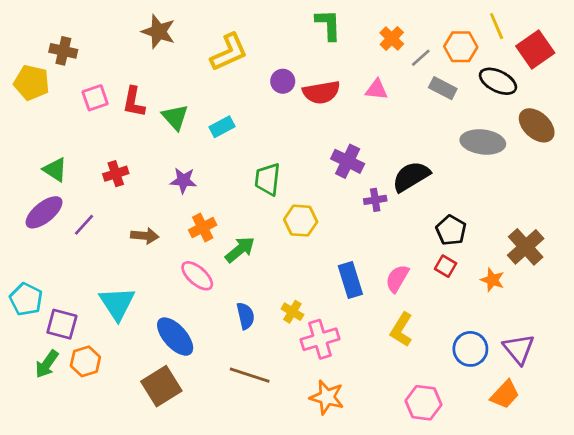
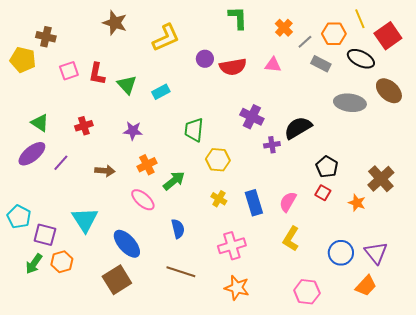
yellow cross: (292, 312) -> (219, 199), moved

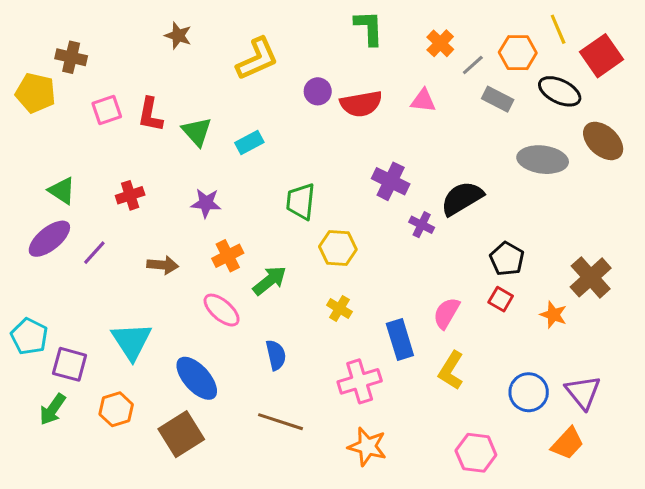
brown star: (115, 23) -> (178, 36), size x0.7
purple cross: (272, 145) -> (422, 225), turned 35
blue rectangle: (254, 203) -> (400, 339), moved
orange hexagon: (62, 262) -> (116, 409), moved

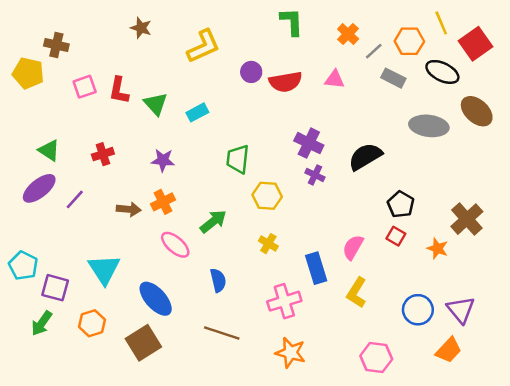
purple cross: (422, 225) -> (315, 175), moved
orange cross: (228, 256) -> (163, 202), moved

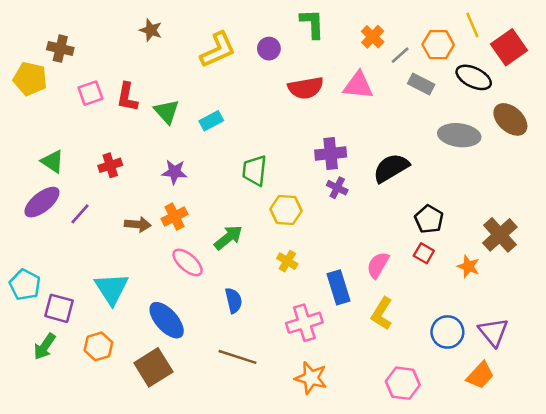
purple circle: (251, 72) -> (269, 49), moved
pink triangle: (335, 79) -> (358, 85), size x1.4
purple cross: (309, 143) -> (331, 154), turned -32

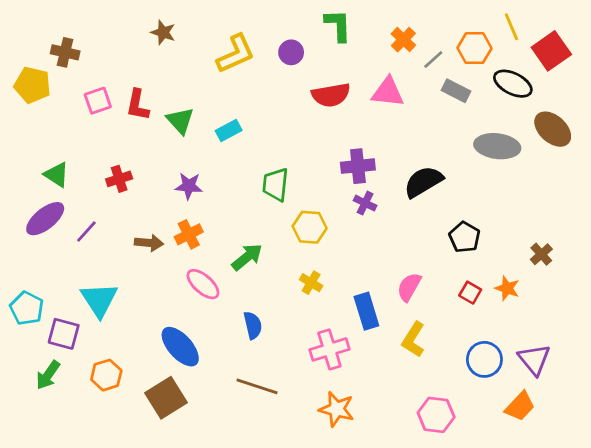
brown cross: (500, 235) -> (541, 254), size x0.6
red square: (424, 253) -> (470, 293), moved
cyan triangle: (111, 289) -> (99, 300), moved

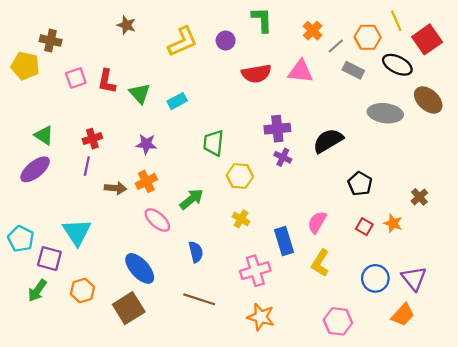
purple line: (86, 231) -> (87, 166), moved, turned -30

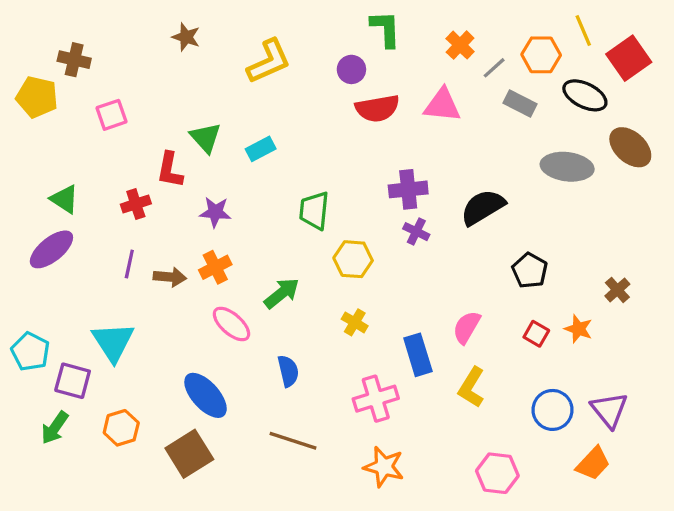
purple circle: (226, 41) -> (351, 69), moved
red L-shape: (107, 81) -> (170, 170), moved
purple line: (87, 166) -> (129, 264), moved

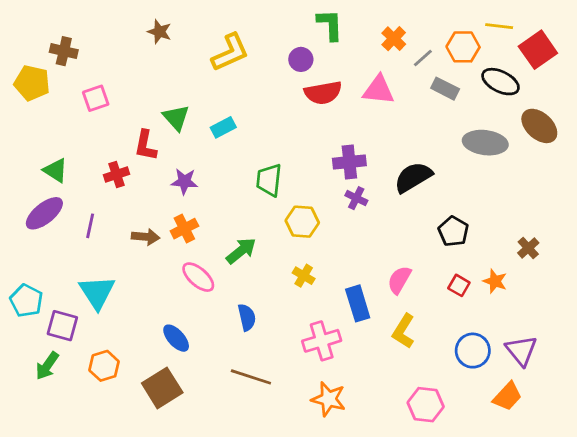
yellow line: (583, 31) -> (499, 26), turned -60
purple line: (129, 264) -> (90, 226), moved
blue ellipse: (206, 395) -> (176, 338), size x0.7

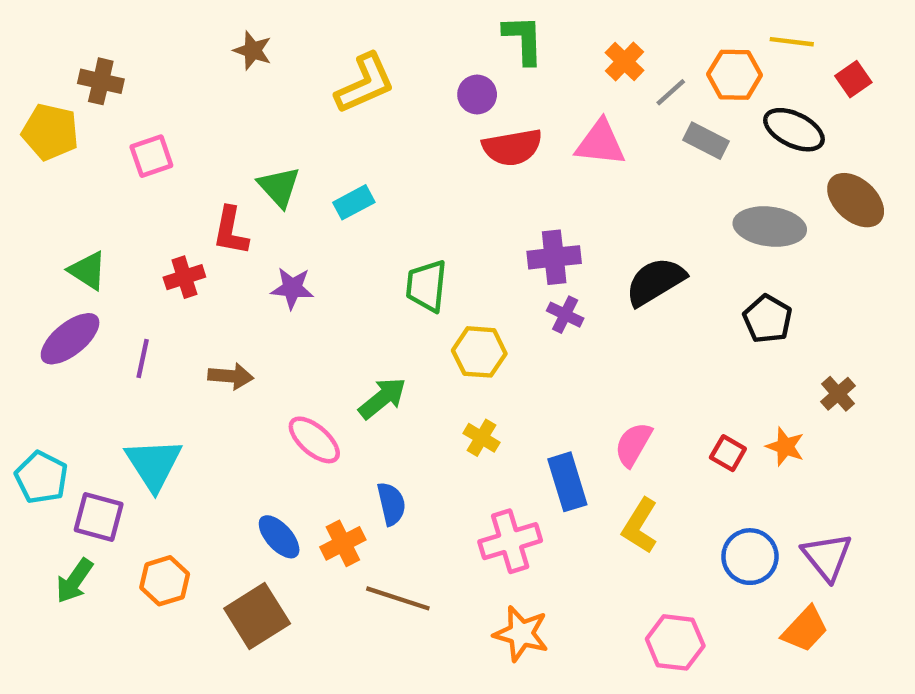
red square: (538, 50) -> (853, 79), size x0.6
orange cross: (184, 229) -> (343, 543), moved
black pentagon: (453, 231) -> (768, 319), moved

